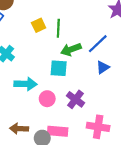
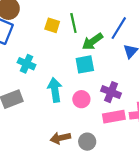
yellow square: (39, 25) -> (52, 25), turned -32
cyan arrow: (25, 84) -> (55, 90), turned -85
pink rectangle: (58, 131) -> (114, 117), moved

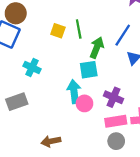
green arrow: (92, 42) -> (97, 48), turned 145
cyan arrow: (55, 90) -> (74, 92), moved
brown arrow: (60, 138) -> (51, 141), moved
gray circle: (87, 142) -> (116, 141), moved

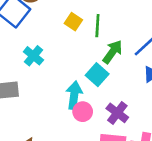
cyan square: (89, 70) -> (97, 75), turned 36

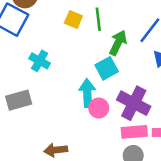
cyan square: (97, 75) -> (107, 68), turned 30
purple cross: (117, 113) -> (134, 103), size x1.4

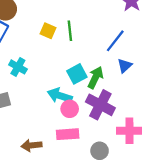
green arrow: (118, 43) -> (95, 78), moved
cyan arrow: (87, 93) -> (60, 96), turned -70
pink rectangle: (134, 132) -> (68, 134), moved

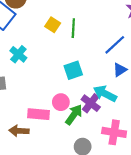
green arrow: (95, 78) -> (74, 115), moved
cyan arrow: (60, 96) -> (105, 94), moved
purple cross: (100, 105) -> (91, 103), size x0.7
pink rectangle: (68, 134) -> (38, 114), moved

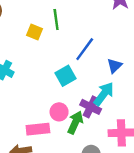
green line: (73, 28) -> (56, 20), moved
blue line: (115, 45) -> (85, 49), moved
cyan arrow: (105, 94) -> (104, 94), turned 110

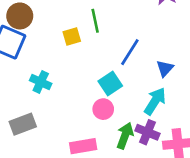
yellow square: (35, 32) -> (72, 37), turned -35
purple cross: (91, 107) -> (147, 132), moved
pink circle: (59, 112) -> (103, 109), moved

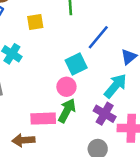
yellow square: (72, 37) -> (35, 22), moved
green arrow: (125, 136) -> (67, 111), moved

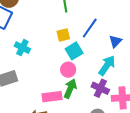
yellow square: (35, 22) -> (63, 35), moved

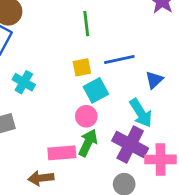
blue line: (90, 28) -> (119, 59), turned 40
cyan arrow: (107, 65) -> (141, 113), turned 110
purple cross: (100, 88) -> (130, 144), size x1.4

